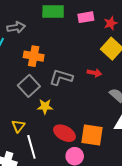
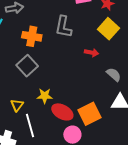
gray L-shape: (61, 77) -> (63, 27), moved, turned -95
yellow star: (45, 107) -> (45, 96), moved
orange square: (92, 135) -> (89, 114), turned -35

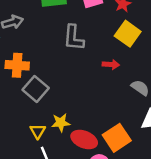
orange cross: (32, 36) -> (17, 65), moved
yellow triangle: (17, 105) -> (38, 131), moved

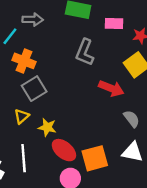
red arrow: (111, 64) -> (111, 88), size x1.5
yellow triangle: (38, 131) -> (22, 116), moved

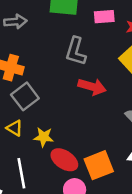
red arrow: (111, 88) -> (92, 87), moved
yellow triangle: (22, 116) -> (14, 128), turned -42

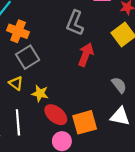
red arrow: (92, 87) -> (86, 55), turned -90

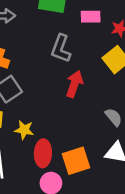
red ellipse: (56, 115) -> (43, 153), turned 55

